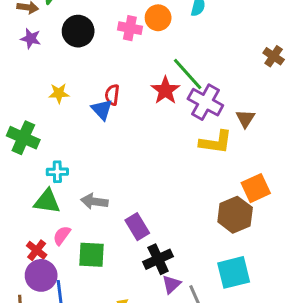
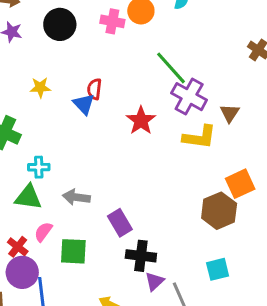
red star: (165, 90) -> (141, 121), moved
black cross: (158, 259) -> (141, 256), turned 32
cyan square: (234, 272) -> (218, 269), size x0.7

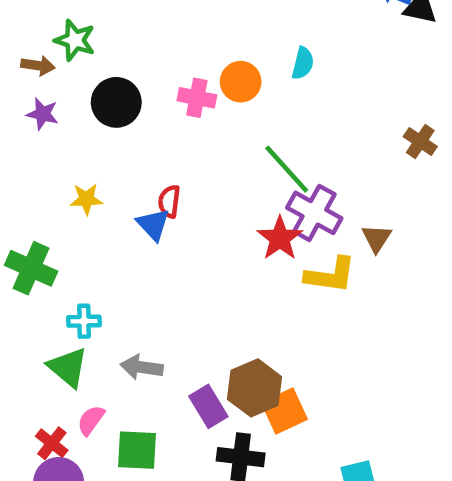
red star: (141, 121) -> (280, 238), moved
orange square: (240, 184) -> (284, 411), moved
green triangle: (28, 197) -> (68, 367), turned 32
brown hexagon: (219, 211) -> (254, 388), moved

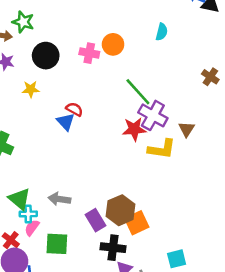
cyan semicircle: (303, 63) -> (162, 32), moved
yellow star: (86, 199) -> (31, 89), moved
red semicircle: (169, 201) -> (74, 109), turned 112
red star: (280, 238) -> (134, 129), turned 30
cyan cross: (84, 321) -> (28, 214), moved

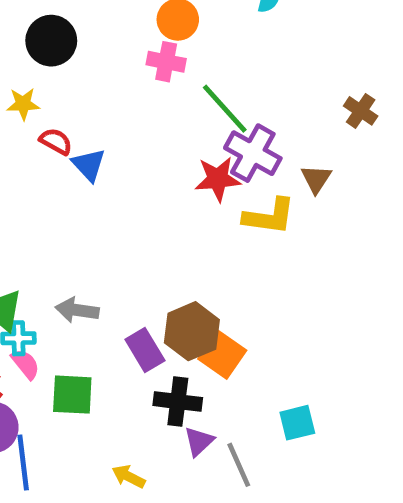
pink cross: (89, 53) -> (166, 62), moved
brown cross: (210, 77) -> (361, 111), moved
red semicircle: (74, 109) -> (56, 141), moved
orange square: (137, 223) -> (222, 355), turned -30
pink semicircle: (32, 228) -> (25, 364), turned 105

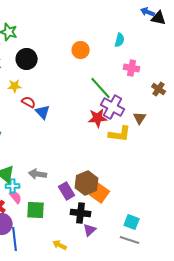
pink cross: (166, 62) -> (132, 68), moved
cyan square: (297, 423) -> (132, 222), turned 35
gray line: (239, 465) -> (130, 240), moved, turned -48

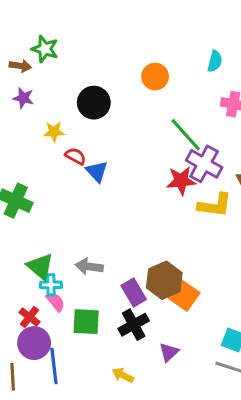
black circle: (27, 59) -> (94, 103), moved
black cross: (81, 213) -> (134, 325), moved, turned -36

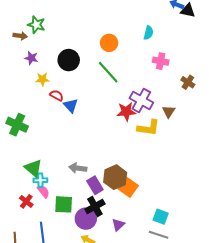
purple star: (23, 98) -> (31, 58), moved
green line: (186, 135) -> (108, 72), moved
gray arrow: (89, 266) -> (78, 168), moved
purple circle: (34, 343) -> (86, 219), moved

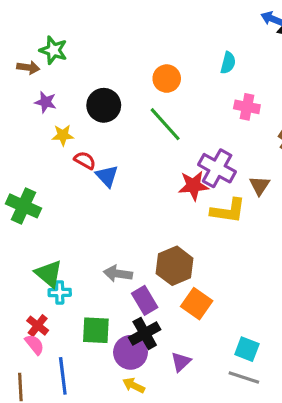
brown hexagon: (115, 177) -> (175, 266), moved
pink semicircle: (43, 191) -> (35, 344), moved

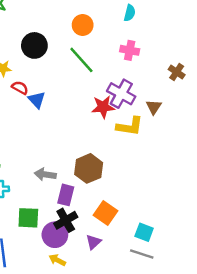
pink cross: (247, 107) -> (130, 50), moved
purple rectangle: (145, 300) -> (66, 195), turned 45
orange square: (197, 304) -> (106, 213), moved

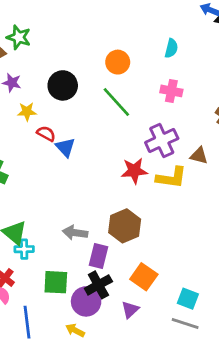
purple cross: (121, 94) -> (162, 140), turned 36
red star: (103, 107) -> (134, 171), moved
brown triangle: (154, 107) -> (199, 156), turned -49
yellow arrow: (57, 260) -> (75, 330), moved

